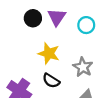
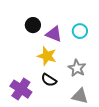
purple triangle: (57, 17) -> (54, 34), moved, turned -42

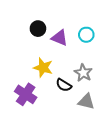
yellow star: (47, 56) -> (43, 68), moved
black semicircle: (49, 80) -> (64, 85), moved

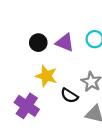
black circle: (38, 29) -> (38, 43), moved

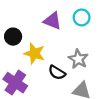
black circle: (38, 43) -> (13, 37), moved

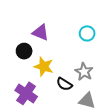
purple triangle: (52, 21) -> (41, 32), moved

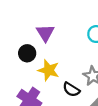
purple triangle: (41, 32) -> (45, 33), turned 36

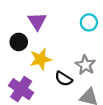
yellow star: (49, 70) -> (41, 59), turned -30

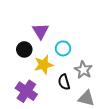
cyan circle: (89, 22) -> (63, 48), moved
black semicircle: (64, 79) -> (64, 82), turned 42

